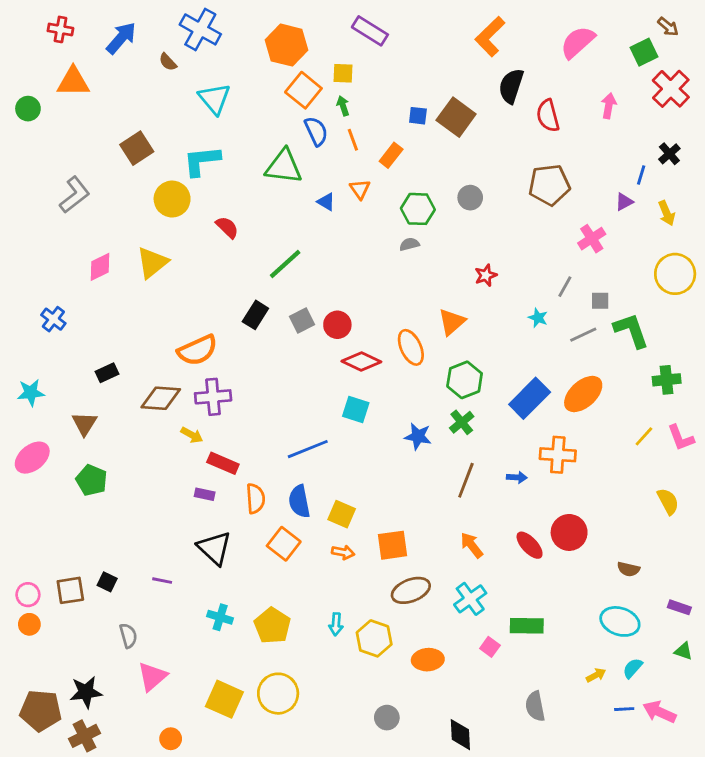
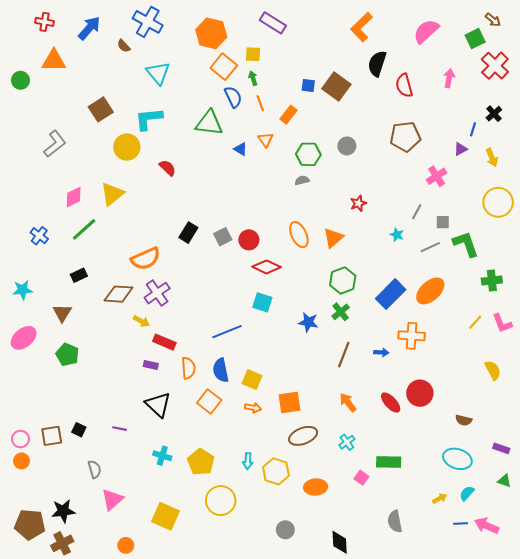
green line: (285, 264) -> (84, 229), moved
orange ellipse: (411, 347) -> (299, 235), moved
purple cross: (213, 397) -> (157, 293), turned -30
cyan cross: (470, 599) -> (347, 442), size x0.7
yellow circle: (278, 694) -> (221, 501), moved

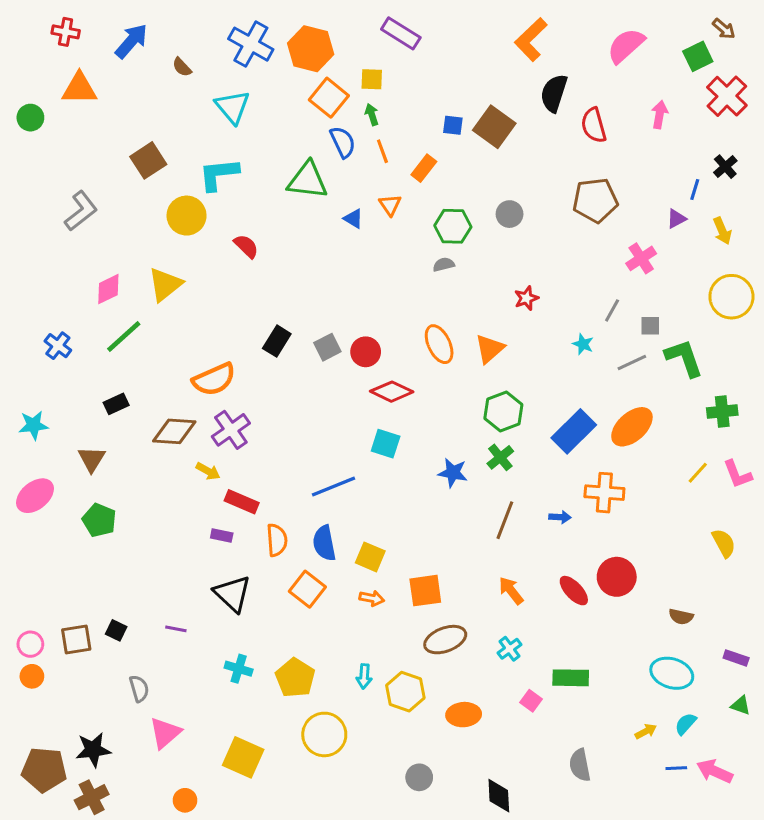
blue cross: (148, 22) -> (251, 44), moved

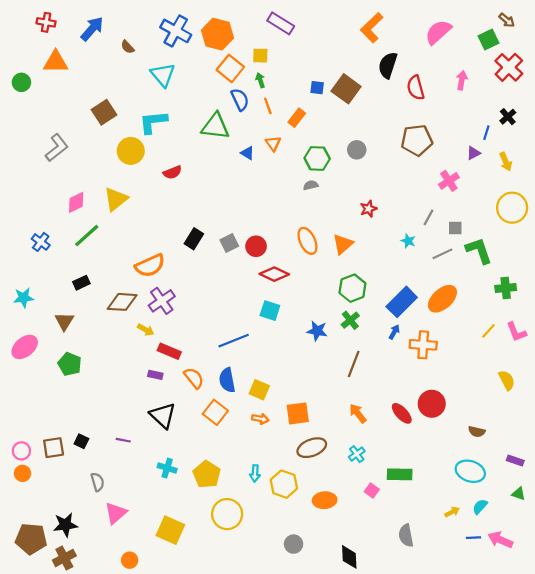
red semicircle: (246, 246) -> (172, 172), turned 114
blue arrow: (560, 517) -> (394, 332), moved, turned -64
orange semicircle: (277, 540) -> (194, 378), turned -35

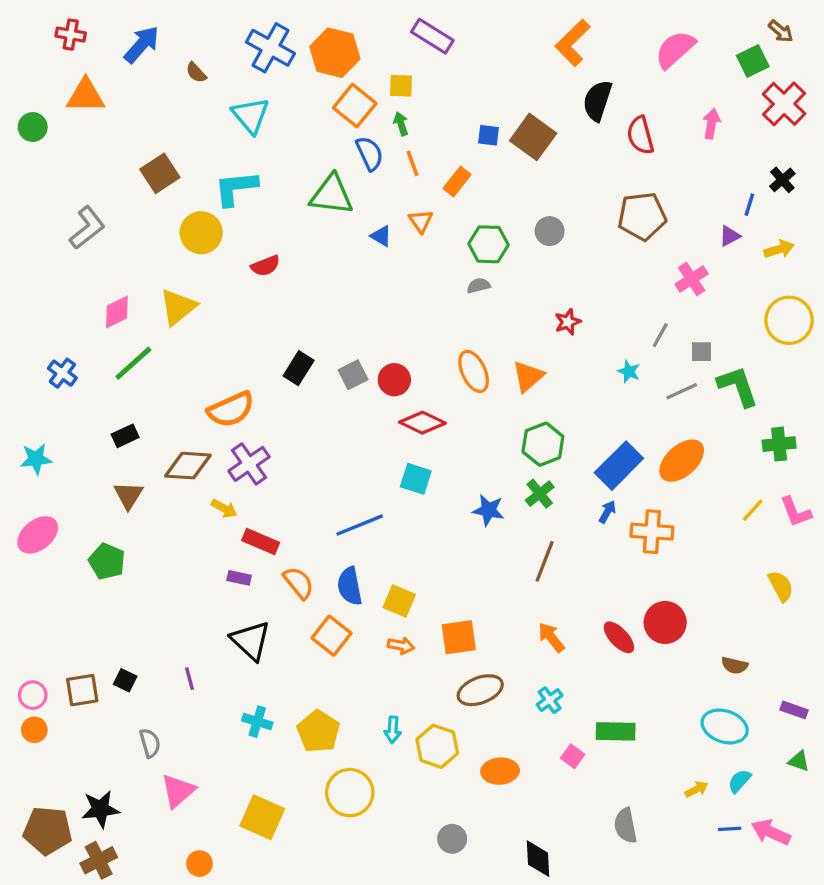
yellow arrow: (506, 162) -> (779, 249), turned -84
brown triangle: (64, 321) -> (128, 495), moved
purple line: (123, 440) -> (190, 679), turned 64

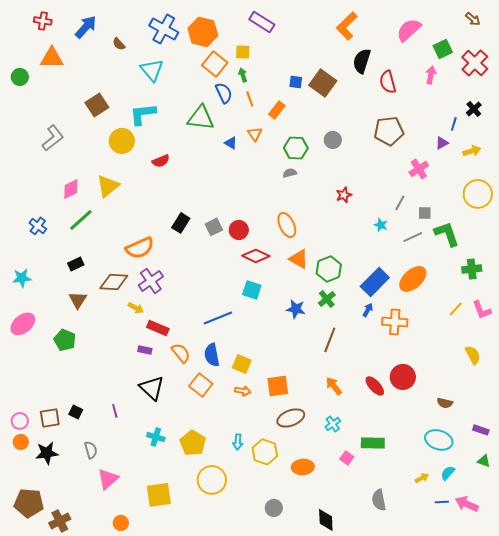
green square: (753, 61) -> (443, 49), moved
orange triangle: (528, 376) -> (299, 259), moved, turned -50
black star: (100, 809) -> (47, 453), moved
yellow square: (262, 817) -> (159, 495), turned -32

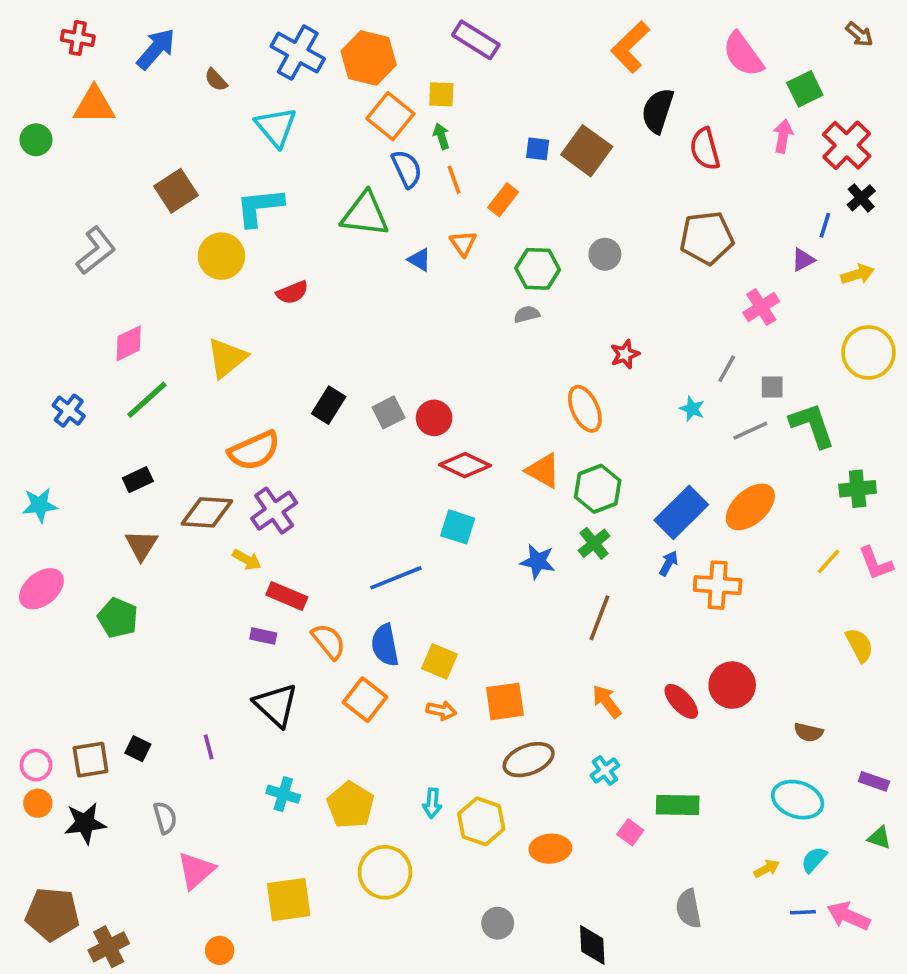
pink semicircle: (409, 30) -> (743, 54), turned -84
red cross: (475, 63) -> (847, 145), moved
yellow triangle: (108, 186) -> (227, 358), moved
orange ellipse: (287, 225) -> (585, 409), moved

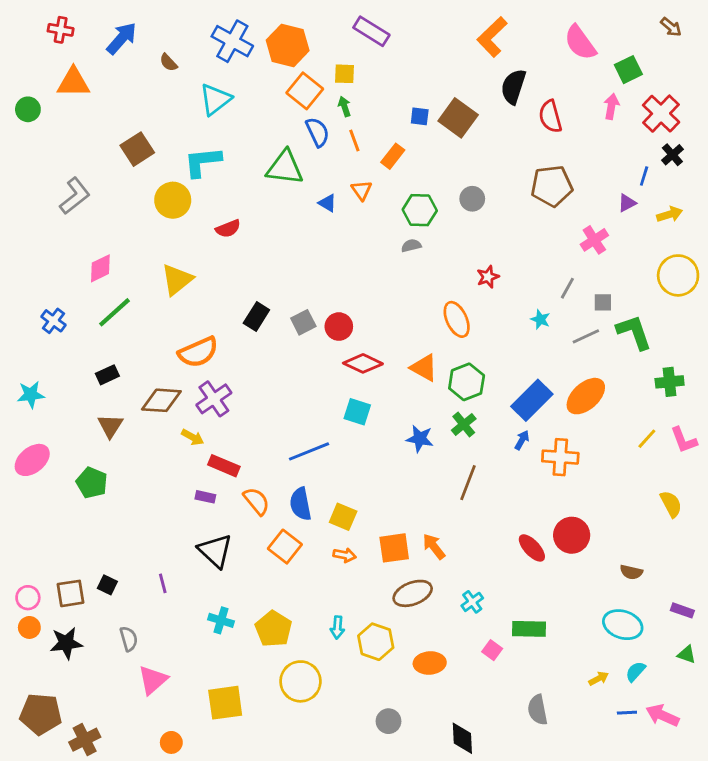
cyan triangle: (276, 127) -> (215, 99), turned 32
orange arrow: (607, 701) -> (434, 547), moved

